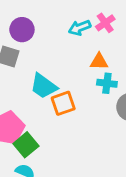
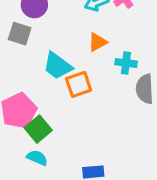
orange triangle: (99, 62) -> (98, 42), moved, turned -30

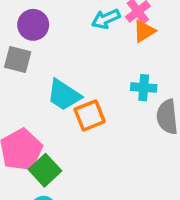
orange triangle: (98, 42) -> (144, 31), moved

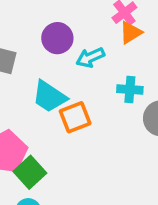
cyan arrow: (106, 19) -> (90, 57), moved
purple circle: (33, 25) -> (57, 38), moved

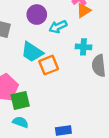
green square: (30, 172) -> (20, 100), turned 30

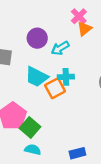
cyan cross: (83, 47) -> (66, 77), moved
green square: (20, 100) -> (30, 128), turned -30

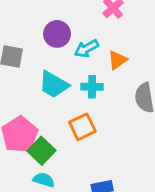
orange triangle: (84, 29) -> (117, 60), moved
orange square: (55, 88) -> (82, 127), moved

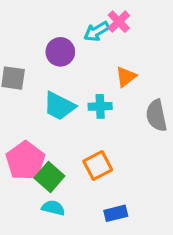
cyan arrow: (86, 49) -> (97, 31), moved
orange square: (82, 127) -> (98, 165), moved

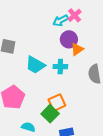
purple circle: (60, 52) -> (69, 39), moved
green square: (49, 177) -> (50, 114), moved

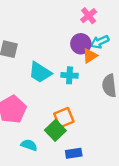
cyan arrow: (61, 21) -> (100, 42), moved

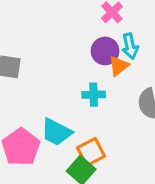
cyan arrow: (100, 42) -> (130, 46), turned -72
cyan trapezoid: (40, 72) -> (56, 132), moved

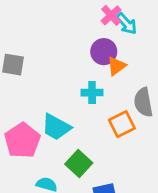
cyan arrow: (130, 46) -> (126, 24), moved, turned -30
orange square: (91, 152) -> (122, 124), moved

